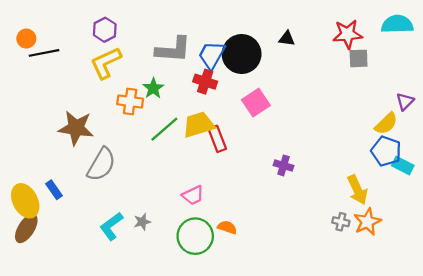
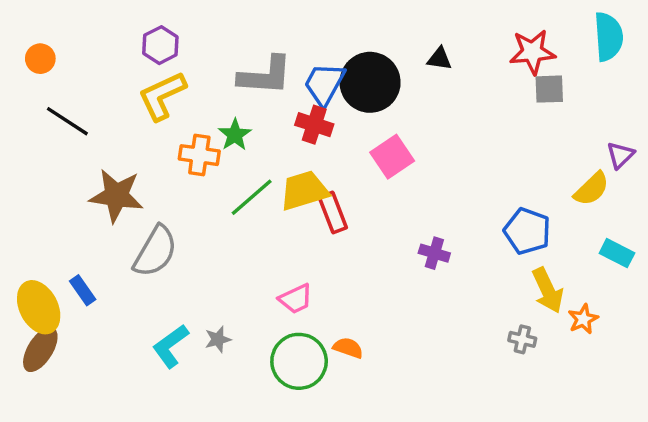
cyan semicircle: (397, 24) -> (608, 37), turned 88
black line: (44, 53) -> (67, 121), moved, turned 44
blue pentagon: (386, 151) -> (527, 231), moved
orange star: (367, 222) -> (583, 319), moved, size x0.7

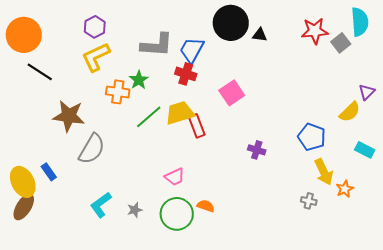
orange circle: (40, 59) -> (24, 35), size x2.0
black circle: (370, 82) -> (231, 23), moved
gray square: (549, 89) -> (341, 43), moved, turned -36
gray star: (218, 339) -> (135, 210), moved

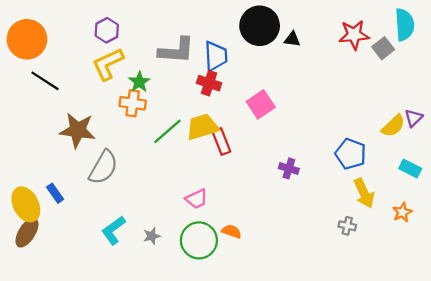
blue trapezoid: (192, 50) -> (216, 56), turned 148
green star: (139, 80) -> (139, 82), moved
purple triangle: (367, 92) -> (414, 118), moved
orange star: (345, 189) -> (402, 212), moved

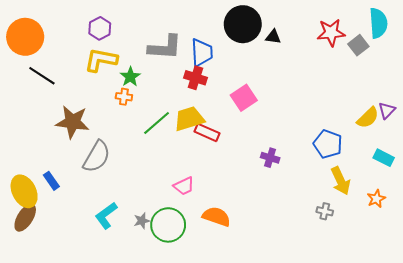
yellow L-shape: (108, 64) -> (101, 60), turned 36
orange cross: (133, 103) -> (124, 97), size x0.7
red rectangle: (221, 142) -> (207, 132), turned -45
orange semicircle: (232, 231) -> (216, 217), size x1.5
green circle: (199, 240) -> (168, 225), moved

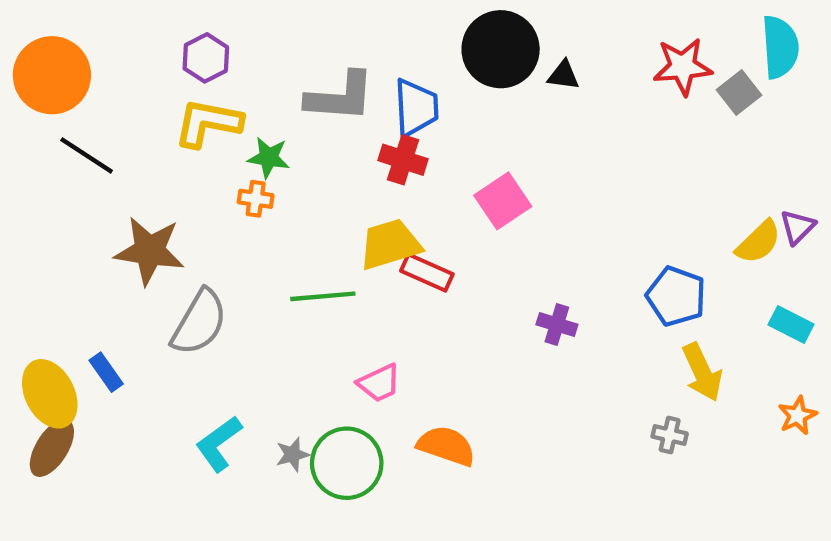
green star: (130, 77) -> (269, 158), turned -30
green line: (157, 123) -> (323, 296), moved, turned 36
orange star: (376, 199) -> (797, 415), moved

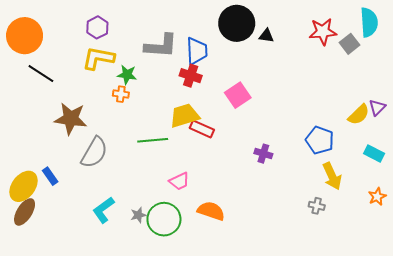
yellow ellipse: (50, 394) -> (24, 186), turned 64

